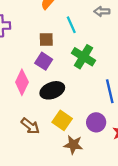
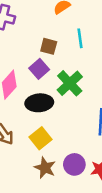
green cross: (84, 57) -> (70, 83), moved
purple circle: (96, 122) -> (74, 164), moved

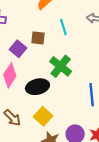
purple square: (39, 69) -> (18, 49), moved

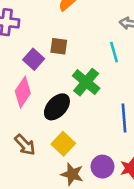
cyan line: (63, 27) -> (114, 52), moved
black ellipse: (37, 87) -> (57, 107), turned -35

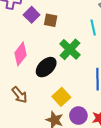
purple square: (34, 59) -> (32, 15), moved
yellow square: (63, 144) -> (61, 97), moved

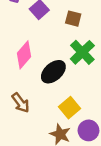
brown square: (51, 20) -> (73, 19), moved

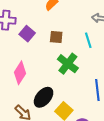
black ellipse: (53, 72) -> (44, 97), moved

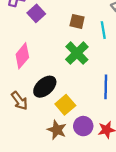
brown square: (56, 37) -> (77, 21), moved

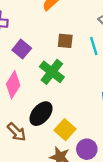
purple square: (36, 13) -> (22, 49), moved
green cross: (77, 53) -> (52, 72), moved

